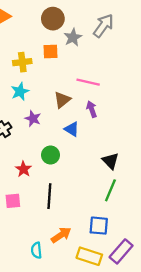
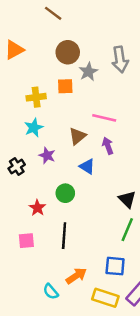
gray arrow: (103, 26) -> (120, 60), turned 135
cyan semicircle: (36, 250) -> (51, 292), turned -35

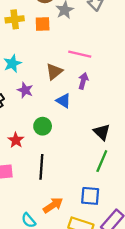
yellow cross: (36, 97) -> (15, 19), moved
purple arrow: (108, 146) -> (83, 81), turned 35

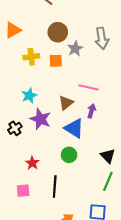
purple star: (25, 90) -> (40, 119), size x1.5
blue triangle: (63, 101) -> (74, 128), size x1.5
green circle: (43, 126) -> (69, 155), moved

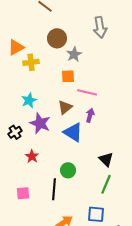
orange triangle: (13, 30) -> (16, 47), moved
gray arrow: (102, 38) -> (100, 27), moved
orange square: (56, 61) -> (68, 76), moved
green circle: (69, 155) -> (68, 170), moved
red star: (32, 163) -> (32, 156), moved

